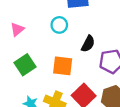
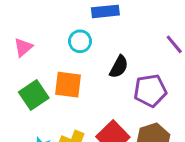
orange square: (63, 66) -> (68, 85), moved

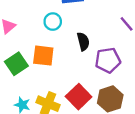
black semicircle: (119, 67) -> (83, 41), turned -42

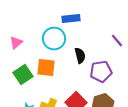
cyan circle: (53, 22) -> (54, 39), size x1.5

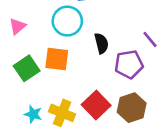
purple line: (117, 41) -> (150, 39), moved

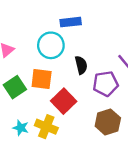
red square: (96, 105) -> (64, 101), moved

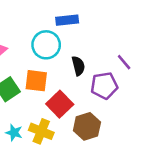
brown hexagon: (108, 122) -> (87, 126), moved

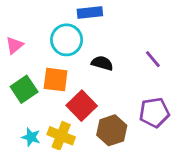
black semicircle: (78, 66) -> (102, 63), turned -60
purple pentagon: (104, 86) -> (154, 112), moved

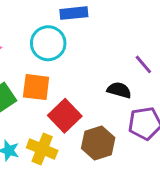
black semicircle: (102, 63) -> (119, 90), moved

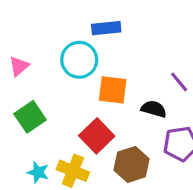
orange square: (36, 87) -> (113, 90), moved

